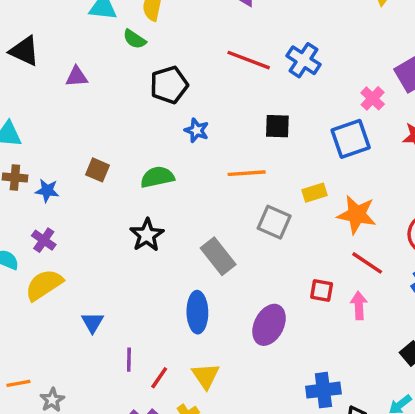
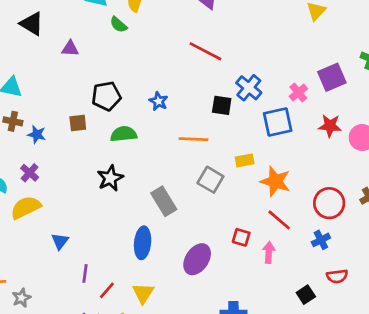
blue cross: (304, 60) -> (249, 88), moved
black pentagon: (169, 85) -> (106, 96), moved
brown square: (98, 170) -> (78, 123), turned -36

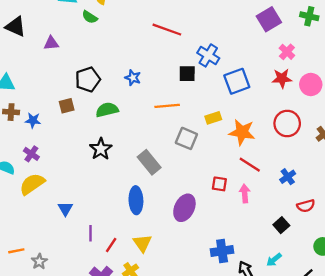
purple square: (332, 77) -> (269, 19), moved
pink cross: (298, 93) -> (287, 52), moved
red circle: (329, 203) -> (287, 123), moved

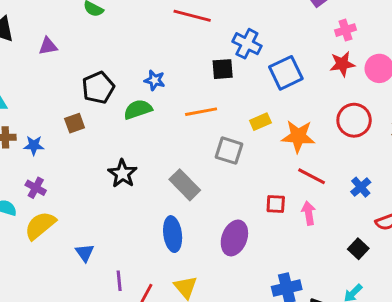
pink cross: (287, 52) -> (345, 30), turned 35
green semicircle: (107, 110) -> (138, 109), moved

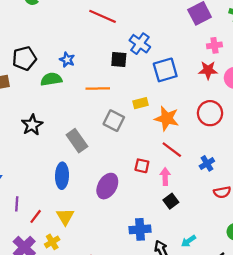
black square: (358, 249) -> (171, 201), moved

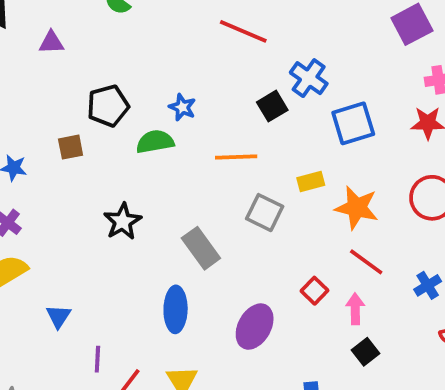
black square: (119, 60) -> (272, 106), turned -35
red square: (142, 166) -> (314, 291), turned 32

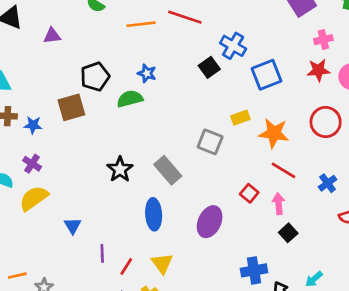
brown square: (71, 147) -> (71, 107), size x1.5
orange line: (236, 157) -> (141, 24), moved
black star: (123, 221) -> (120, 169), moved

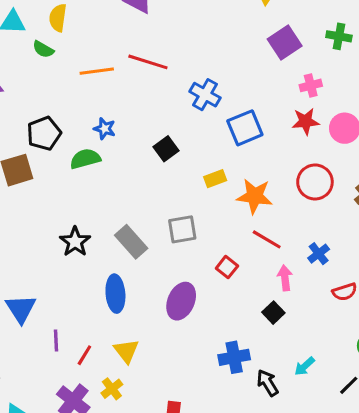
black square: (209, 67) -> (166, 149), moved
gray square: (210, 142) -> (182, 229), moved, turned -30
pink arrow: (279, 204) -> (285, 278), moved
blue triangle: (73, 226) -> (21, 309), size x1.5

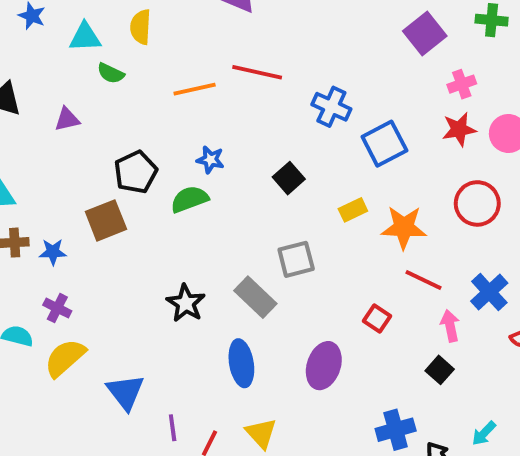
green semicircle: (43, 49) -> (111, 73), moved
gray square: (182, 229) -> (296, 259), moved
blue cross: (319, 254) -> (489, 292), size x1.4

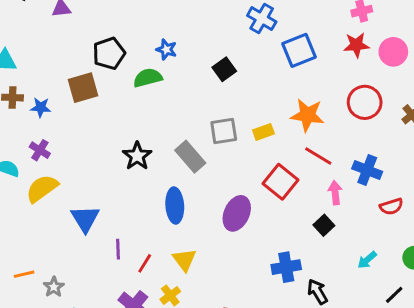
yellow rectangle: (353, 210) -> (263, 132), moved
blue cross: (489, 292) -> (367, 170), turned -32
red square: (377, 318) -> (280, 182), size x1.6
cyan arrow: (484, 433) -> (367, 260), moved

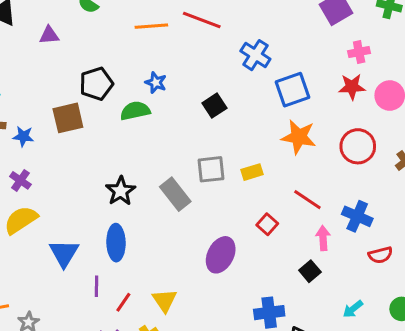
orange star: (307, 115) -> (299, 137), moved
red square: (280, 182) -> (267, 224), size x0.6
blue ellipse: (175, 205) -> (116, 243), moved

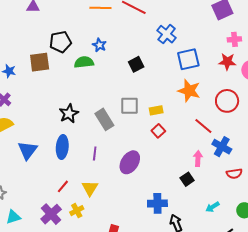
red line: (307, 200) -> (203, 126), moved
red square: (267, 224) -> (158, 131), moved
purple line: (96, 286) -> (95, 153), moved

